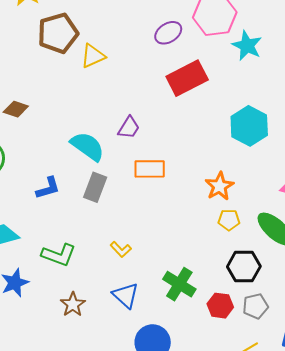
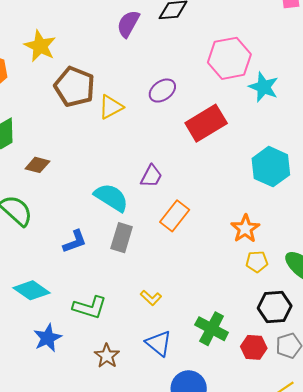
brown pentagon: (58, 33) -> (74, 87), turned -30
purple ellipse: (168, 33) -> (162, 91), moved
orange rectangle: (150, 169) -> (175, 216), turned -48

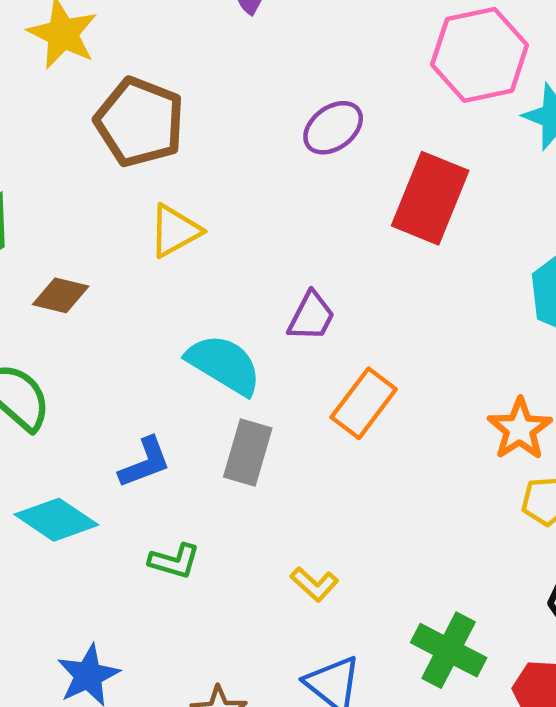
yellow triangle: (111, 107) -> (175, 231), moved
red rectangle: (206, 123) -> (430, 198), turned -36
cyan diamond: (32, 290) -> (56, 520), moved
green L-shape: (90, 307) -> (174, 561), moved, size x0.7

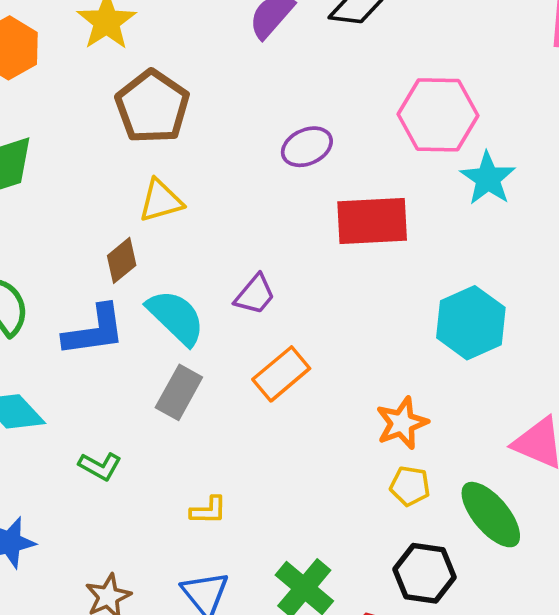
red rectangle: (430, 198) -> (372, 221), turned 52
brown diamond: (61, 295) -> (122, 260), moved, turned -66
blue L-shape: (145, 463) -> (94, 331), moved, size x1.4
yellow L-shape: (314, 584) -> (208, 510), turned -54

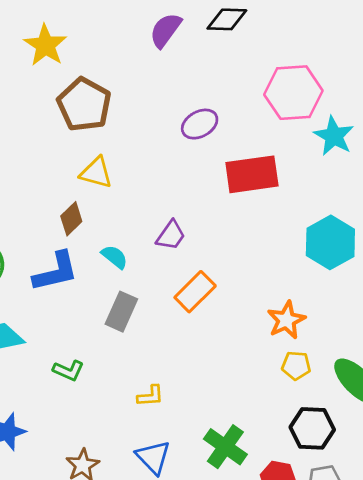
yellow triangle: (161, 201) -> (96, 173), turned 36
cyan semicircle: (176, 317) -> (115, 257), size x0.6

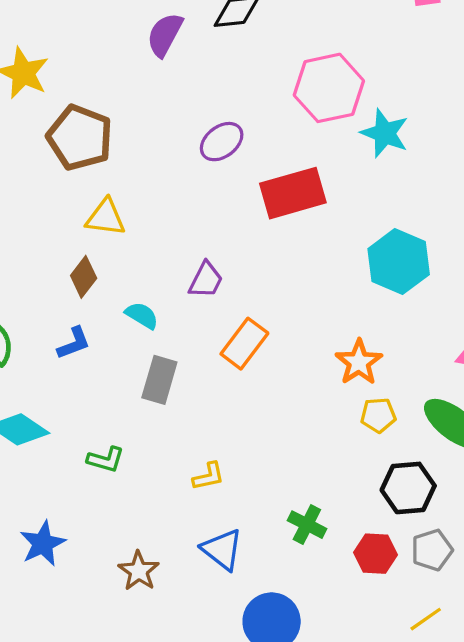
blue L-shape: (56, 272) -> (74, 343), size x0.6
green cross: (225, 447) -> (307, 525), size x0.7

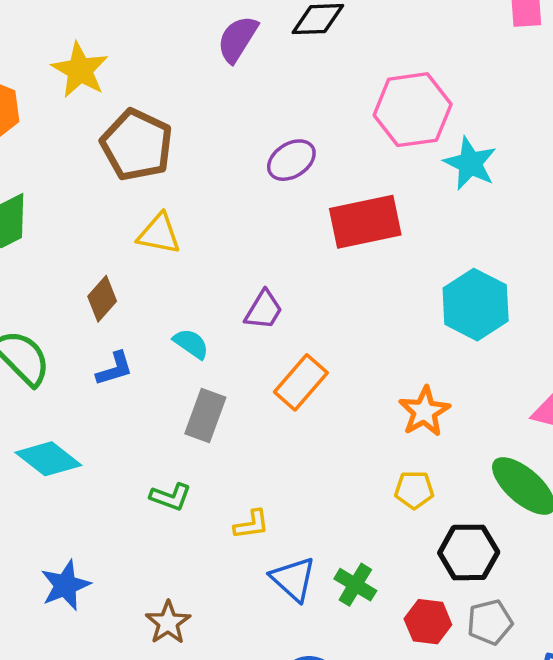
brown diamond: (84, 277) -> (102, 299), moved
yellow pentagon: (378, 415) -> (414, 490), moved
green L-shape: (106, 460) -> (171, 497), moved
blue triangle: (222, 549) -> (293, 579), moved

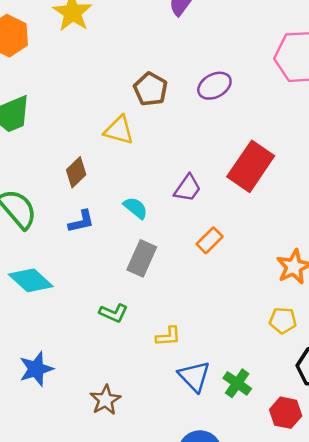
brown pentagon: (137, 145) -> (151, 89), moved, size x0.7
red rectangle: (365, 222) -> (251, 166), moved, turned -48
orange rectangle: (301, 382) -> (210, 240), size x0.7

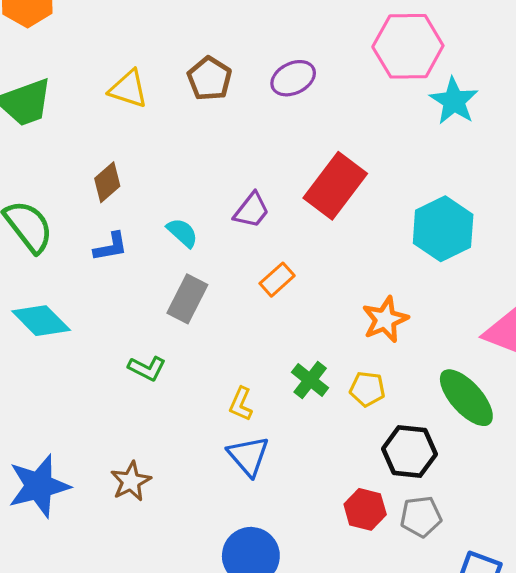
yellow triangle: (119, 130) -> (128, 89), moved
yellow L-shape: (168, 336) -> (241, 404), moved, turned 115
blue star: (36, 369) -> (39, 486), moved, size x1.4
green cross: (237, 383) -> (310, 380), moved

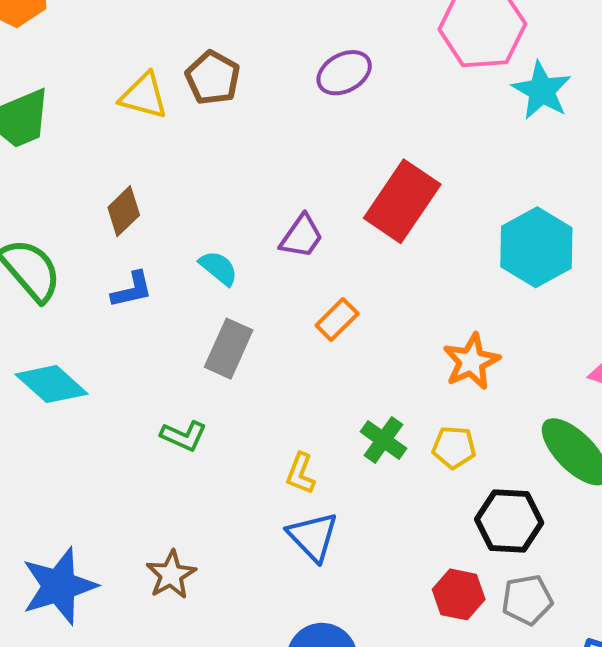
brown pentagon: (209, 79) -> (213, 78), moved

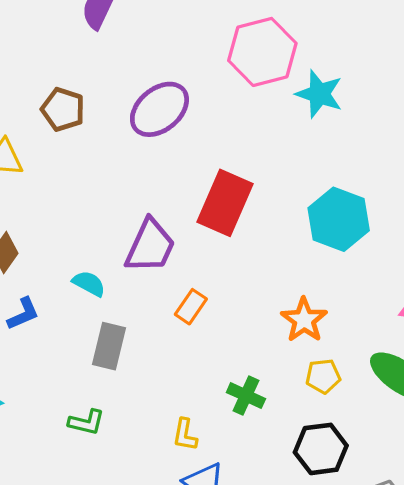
purple ellipse: (344, 73) -> (159, 109), size x1.4
brown pentagon: (213, 78) -> (63, 109), moved
purple trapezoid: (302, 236) -> (150, 246), size x1.5
yellow pentagon: (454, 447) -> (323, 376), moved
black hexagon: (509, 521) -> (321, 449), moved

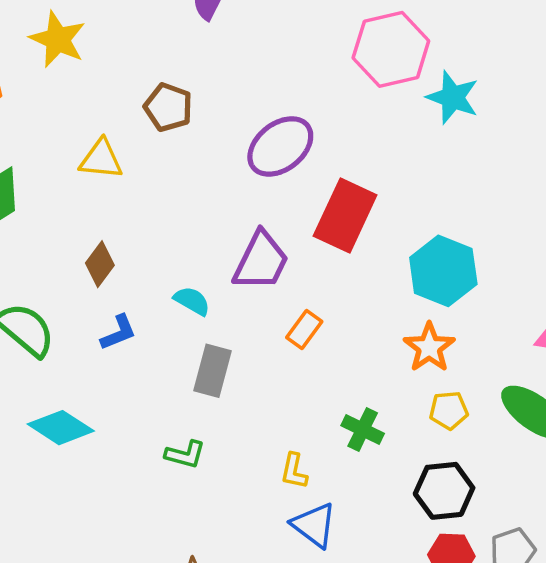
purple ellipse: (159, 109) -> (280, 146), moved
cyan hexagon: (339, 219) -> (443, 271), moved

